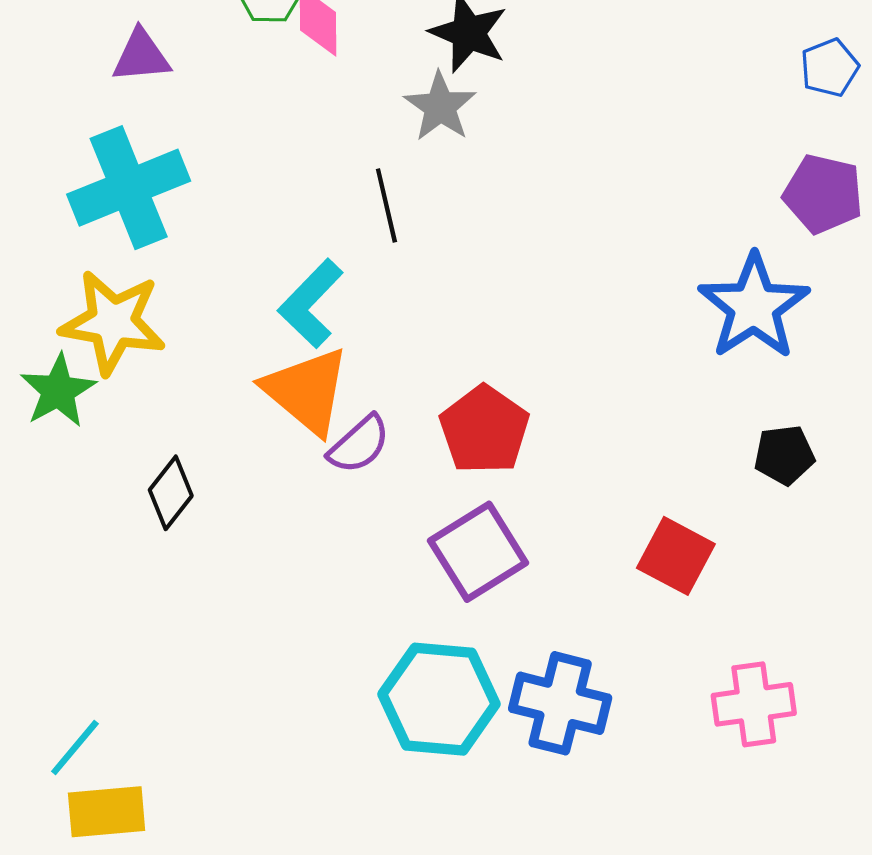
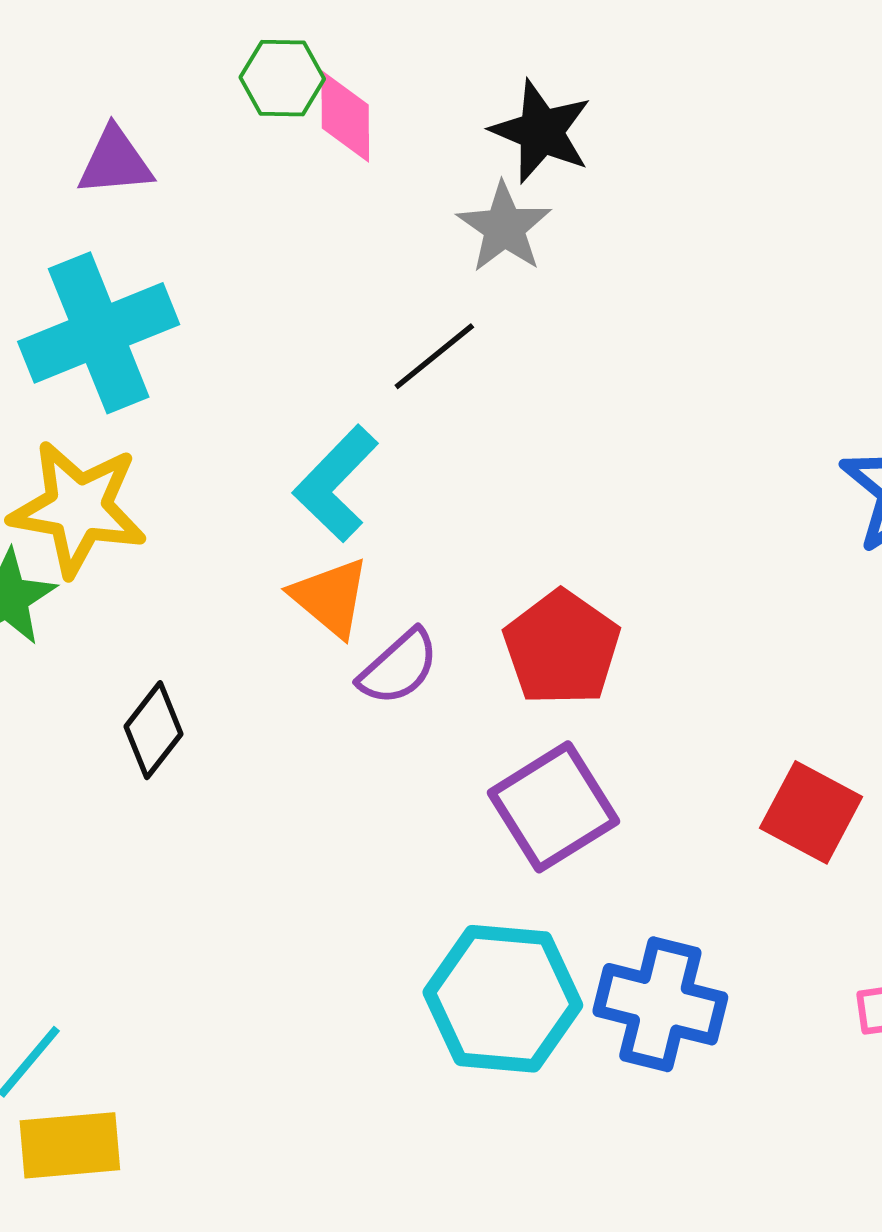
black line: (386, 206) -> (434, 356), turned 64
orange triangle: (306, 391) -> (330, 597), size x0.7

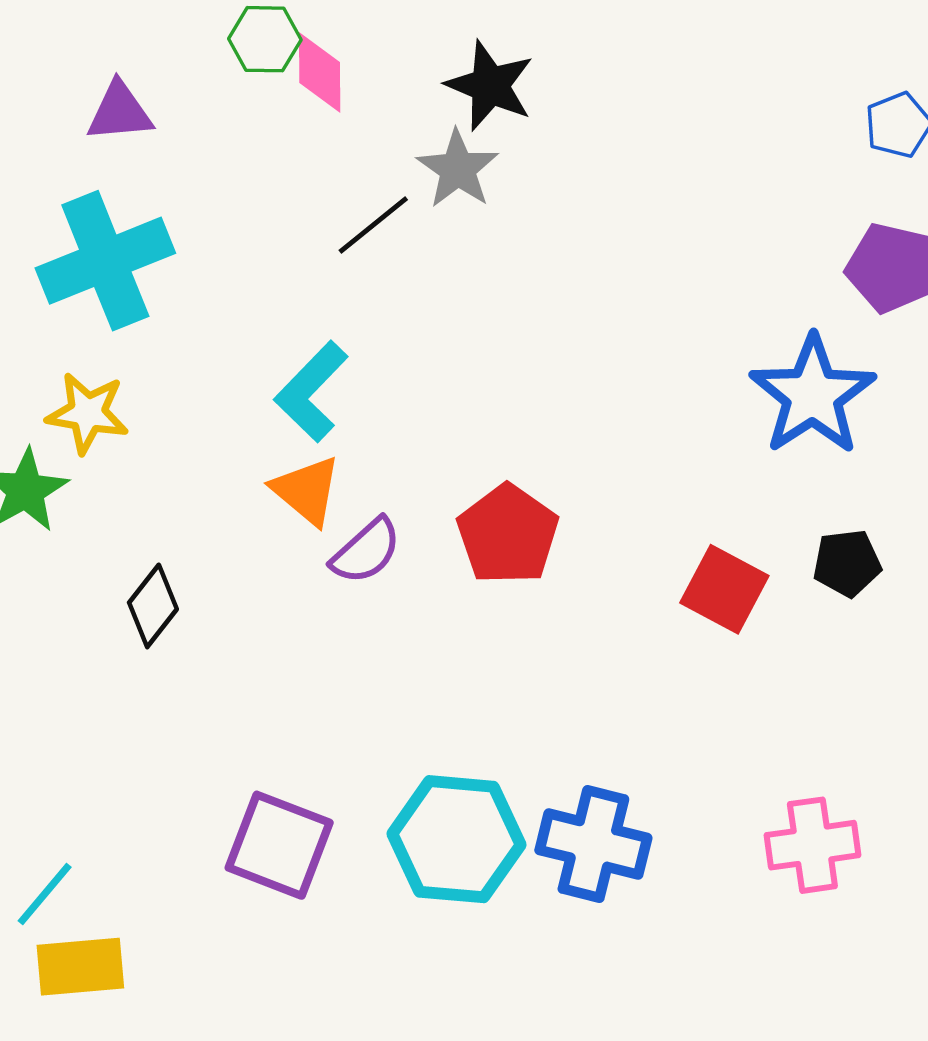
black line: (434, 356) -> (373, 225), moved
yellow star: (78, 508) -> (87, 413), size x0.7
purple square: (554, 807) -> (279, 845), moved, turned -37
red square: (811, 812) -> (724, 589), moved

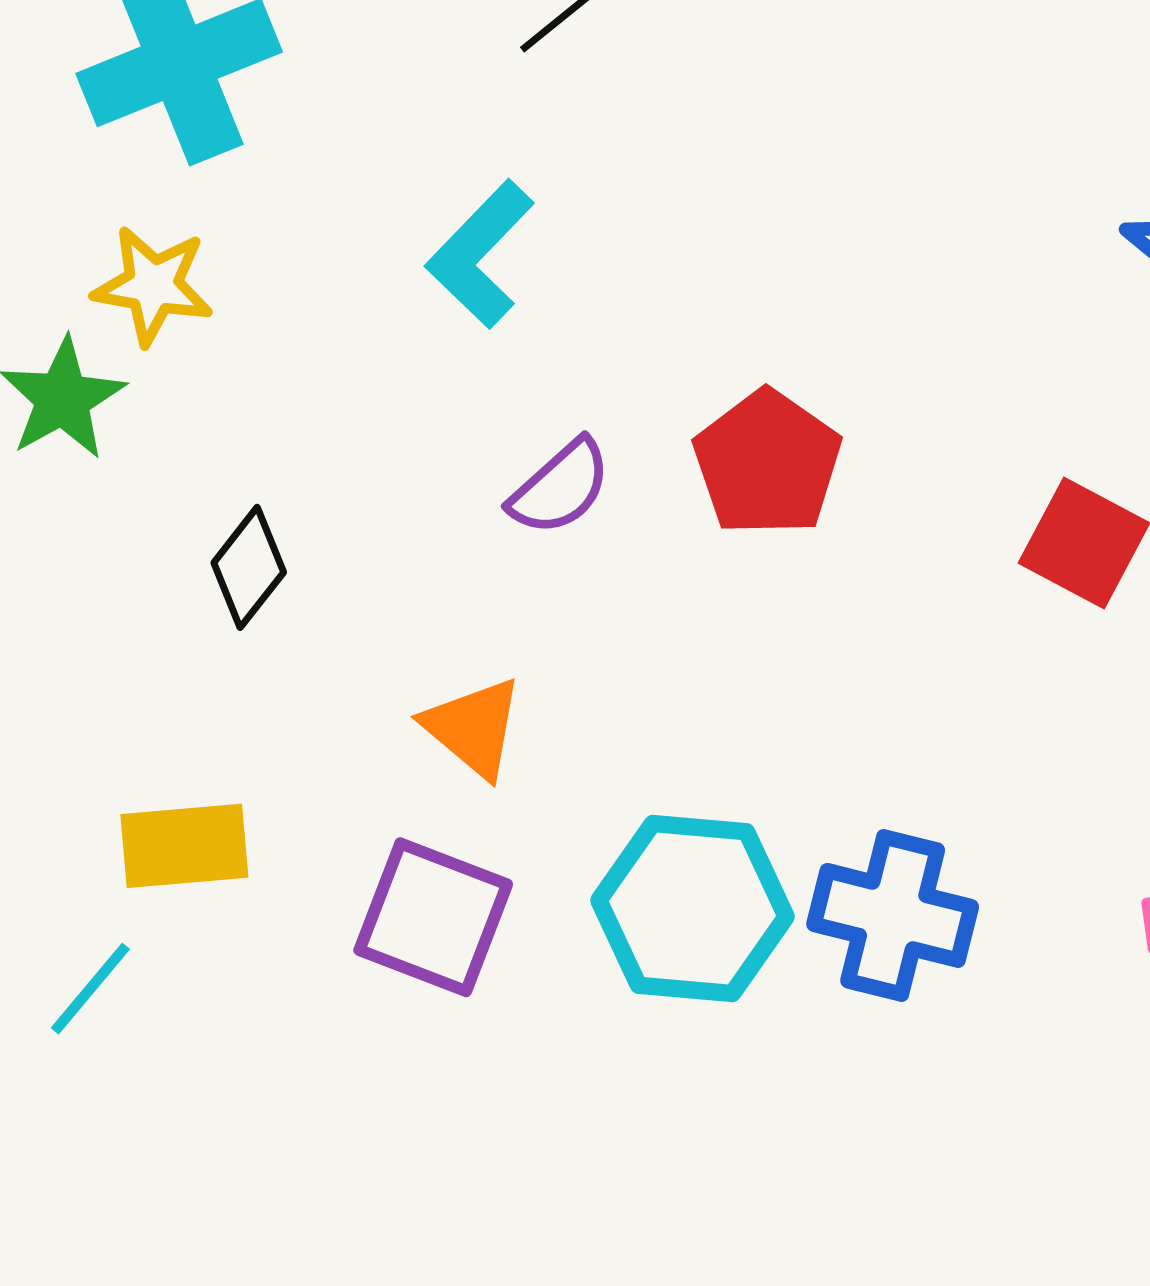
orange triangle: (307, 490) -> (473, 728), moved
yellow rectangle: (80, 967) -> (184, 846), moved

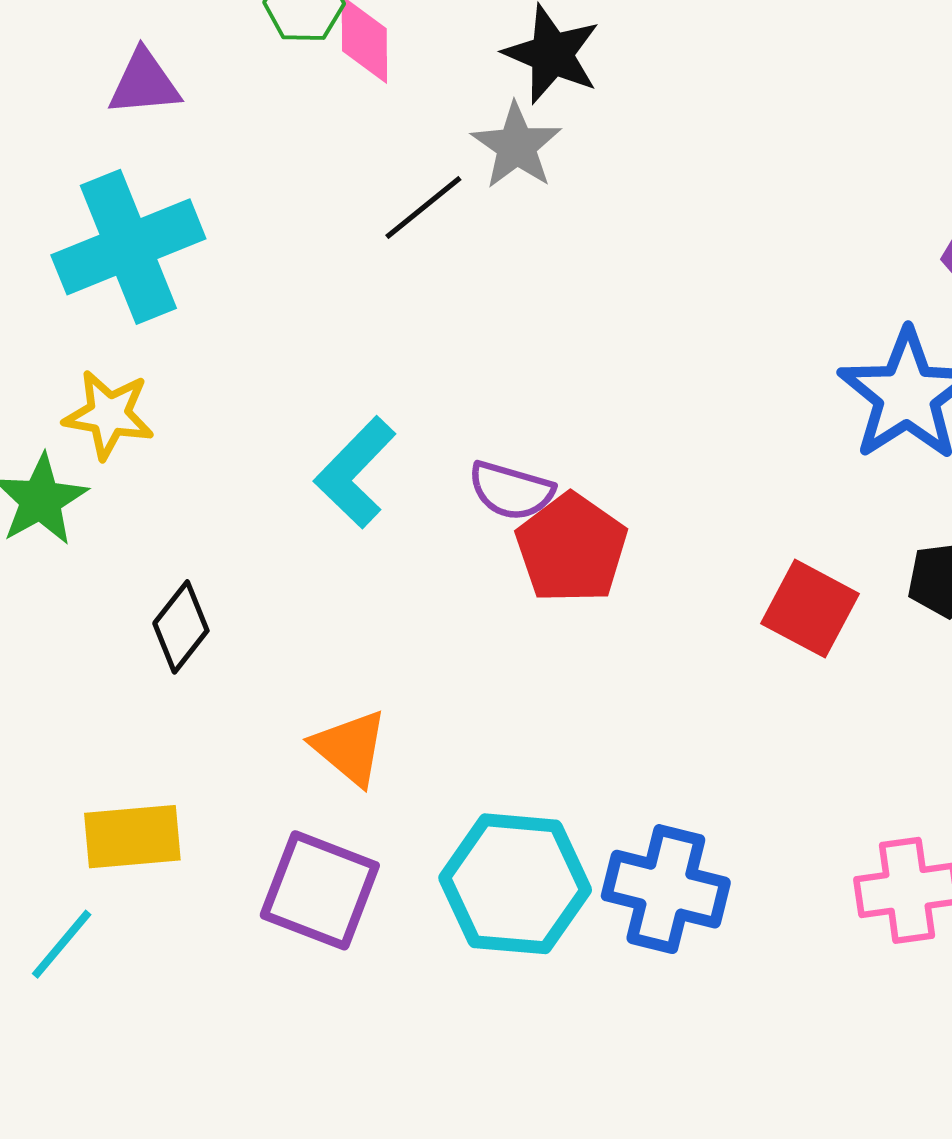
cyan L-shape: (480, 254) -> (355, 472), moved
purple semicircle: (560, 487) -> (511, 491), moved, turned 58

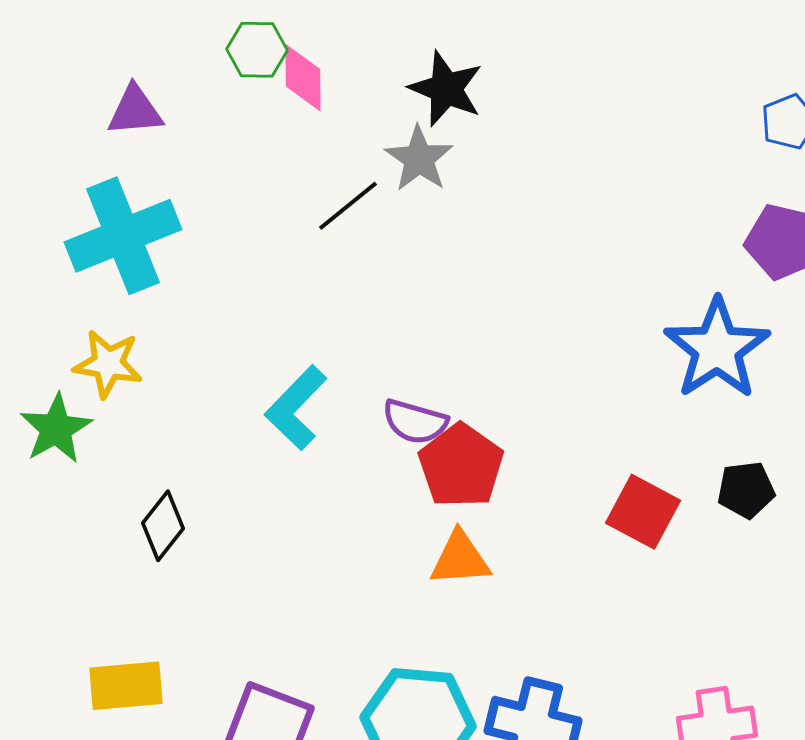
orange triangle: (350, 748) -> (460, 559), moved, turned -44

